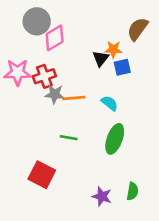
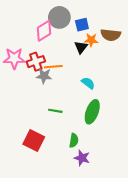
gray circle: (37, 21) -> (59, 17), moved
brown semicircle: (138, 29) -> (111, 35), moved, turned -120
blue square: (122, 67) -> (82, 25), moved
orange line: (74, 98) -> (53, 67), moved
green semicircle: (133, 191) -> (74, 141), moved

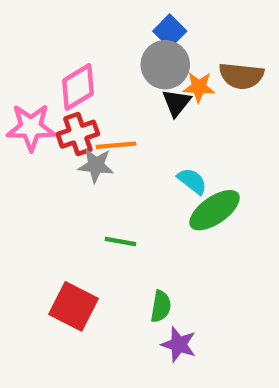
gray circle: (59, 17) -> (165, 65), moved
blue square: (82, 25) -> (170, 31), moved, turned -32
pink diamond: (44, 31) -> (78, 87), moved
green ellipse: (92, 112) -> (214, 210), moved, turned 35

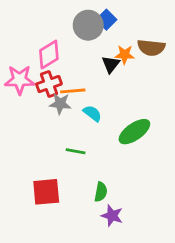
gray circle: (165, 65) -> (88, 25), moved
cyan semicircle: (192, 181) -> (92, 113), moved
red square: (73, 306) -> (46, 192), turned -32

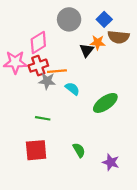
blue square: (106, 20) -> (104, 19), moved
green line: (76, 151) -> (43, 118), moved
green semicircle: (101, 192) -> (79, 150), turned -40
purple star: (112, 216) -> (111, 162), moved

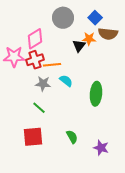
gray star: (47, 81) -> (43, 84), moved
green ellipse: (105, 103) -> (96, 94), turned -50
green line: (43, 118) -> (39, 108), turned 32

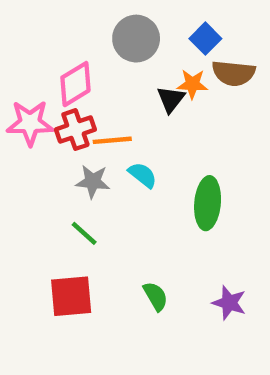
purple star: (101, 148) -> (229, 303), moved

